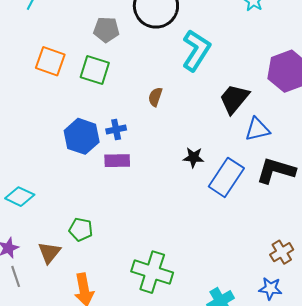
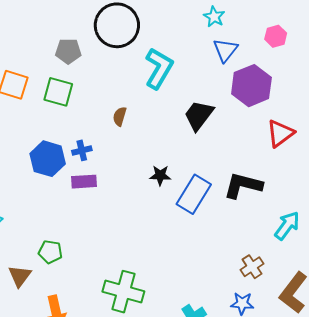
blue triangle: (257, 129) -> (225, 50), moved, turned -36

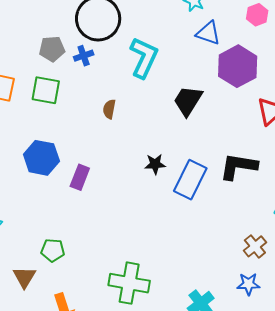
blue triangle: (225, 50) -> (208, 33), turned -44
blue cross: (82, 150) -> (84, 56), moved
purple rectangle: (84, 182) -> (80, 177), turned -60

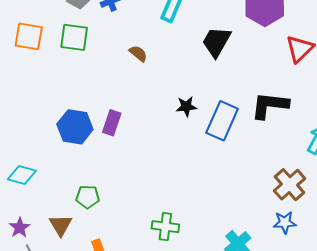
brown semicircle: (109, 109) -> (138, 53), turned 120
blue hexagon: (41, 158) -> (75, 127), moved
brown cross: (255, 246) -> (290, 185), size x1.4
green cross: (129, 283) -> (165, 227), size x0.7

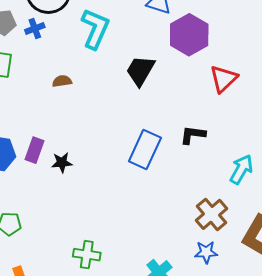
brown semicircle: (138, 53) -> (62, 81), turned -48
black L-shape: (270, 105) -> (193, 135), size x0.7
black star: (186, 107) -> (62, 163), moved

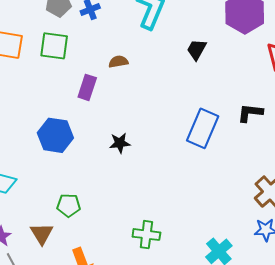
black trapezoid: (140, 71) -> (197, 50), size x0.7
purple rectangle: (35, 150) -> (87, 87), moved

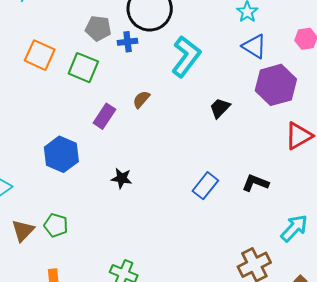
brown semicircle: (118, 62) -> (141, 99), turned -54
blue rectangle: (203, 128) -> (205, 186), size x0.7
brown triangle: (42, 234) -> (23, 231), moved

